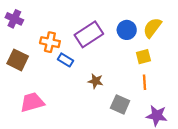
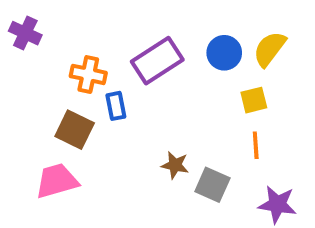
brown square: (18, 60) -> (75, 130), moved
blue rectangle: (66, 60) -> (116, 106), turned 48
brown star: (96, 81) -> (175, 165), moved

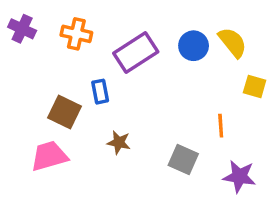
yellow semicircle: (270, 49) -> (233, 42), turned 104
orange cross: (88, 74) -> (76, 34), moved
yellow square: (254, 100) -> (255, 86), moved, turned 30
brown star: (175, 165) -> (119, 142), moved

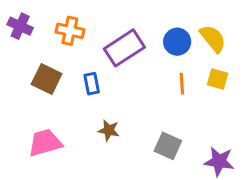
yellow square: (255, 86) -> (218, 79), moved
brown square: (65, 112) -> (47, 79), moved
orange line: (221, 126) -> (182, 84), moved

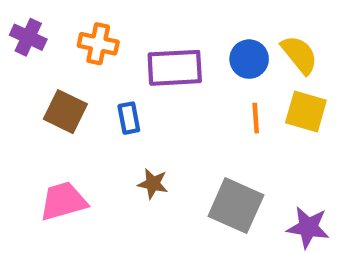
purple rectangle: (124, 48) -> (175, 68), turned 30
yellow square: (218, 79) -> (306, 112), size x1.4
gray square: (168, 146) -> (236, 206), size x1.4

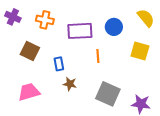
yellow semicircle: (299, 55) -> (146, 18), moved
blue rectangle: (129, 118) -> (59, 64), moved
orange line: (256, 118) -> (98, 56), moved

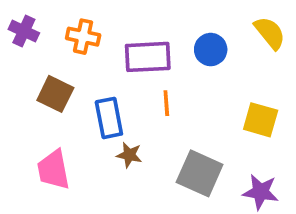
yellow square: (140, 51) -> (261, 120), moved
orange line: (98, 56) -> (166, 103), moved
blue rectangle: (59, 64) -> (109, 118), size x1.5
pink trapezoid: (29, 92) -> (53, 170), turned -85

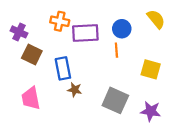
purple cross: (24, 31) -> (19, 32), moved
orange cross: (83, 37) -> (60, 21), moved
orange line: (166, 103) -> (116, 50), moved

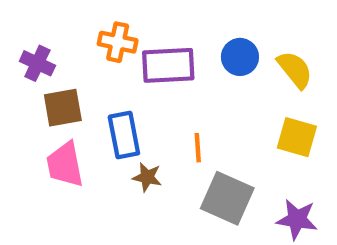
yellow semicircle: (156, 19) -> (295, 70), moved
orange line: (116, 50) -> (198, 148), moved
brown square: (32, 54) -> (63, 108), turned -36
pink trapezoid: (31, 98) -> (65, 165), moved

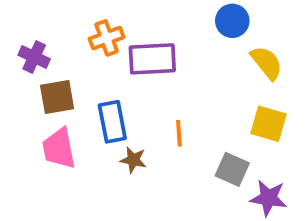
orange cross: (118, 42) -> (107, 38), turned -32
blue circle: (240, 57) -> (232, 21), moved
gray square: (227, 198) -> (232, 169), moved, size x0.7

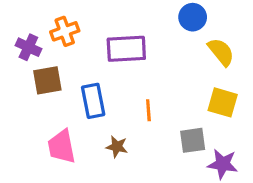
orange cross: (107, 38) -> (65, 31), moved
pink trapezoid: (59, 148) -> (62, 147), moved
brown star: (133, 160) -> (117, 147), moved
gray square: (232, 169) -> (193, 140), turned -32

